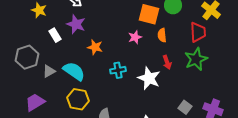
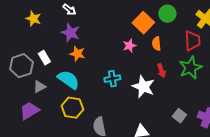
orange square: (149, 14) -> (143, 23), turned 30
white rectangle: (55, 35) -> (44, 58), moved
orange star: (95, 47) -> (77, 54), moved
gray triangle: (49, 71) -> (39, 87), moved

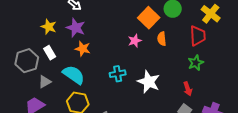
yellow star: (33, 19) -> (49, 27), moved
green star: (190, 68) -> (196, 63), size x0.7
red arrow: (161, 71) -> (188, 89), moved

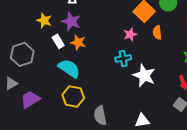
white rectangle: (50, 53) -> (58, 41), moved
cyan cross: (118, 74) -> (123, 58), moved
gray triangle: (45, 82) -> (11, 83), moved

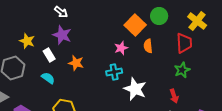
yellow star: (44, 20) -> (27, 41), moved
orange star: (78, 42) -> (76, 63), moved
cyan semicircle: (69, 68) -> (48, 78), moved, size x0.6

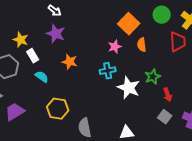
green circle: (159, 16) -> (162, 15), moved
white rectangle: (49, 55) -> (33, 56), moved
green star: (182, 70) -> (153, 77), moved

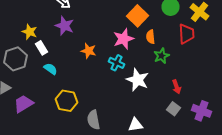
pink star: (115, 47) -> (124, 39), size x1.5
orange star: (70, 62) -> (88, 51), moved
cyan cross: (108, 71) -> (116, 63), turned 35
green star: (153, 77) -> (162, 56), moved

